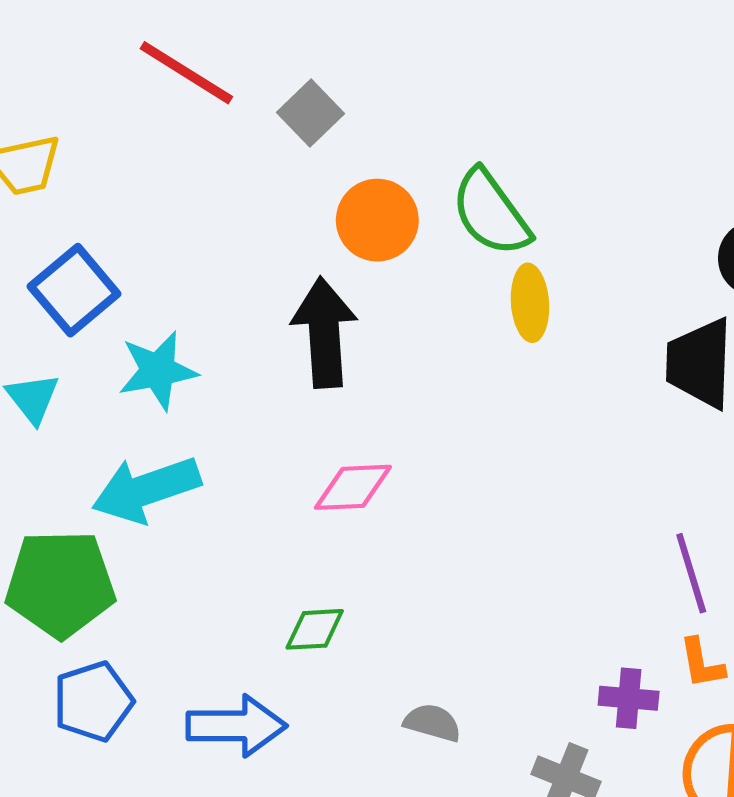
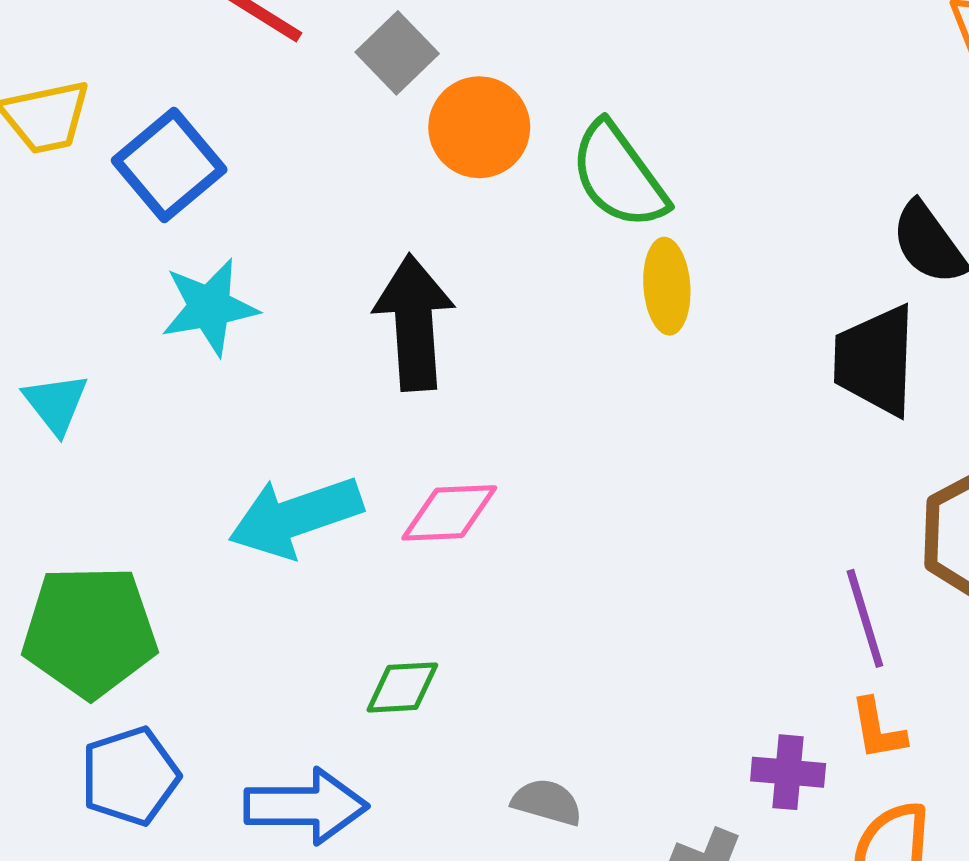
orange circle: (377, 220) -> (479, 127), moved
blue square: (74, 290) -> (169, 165), moved
cyan star: (158, 371) -> (210, 307), moved
cyan arrow: (146, 489) -> (296, 517), moved

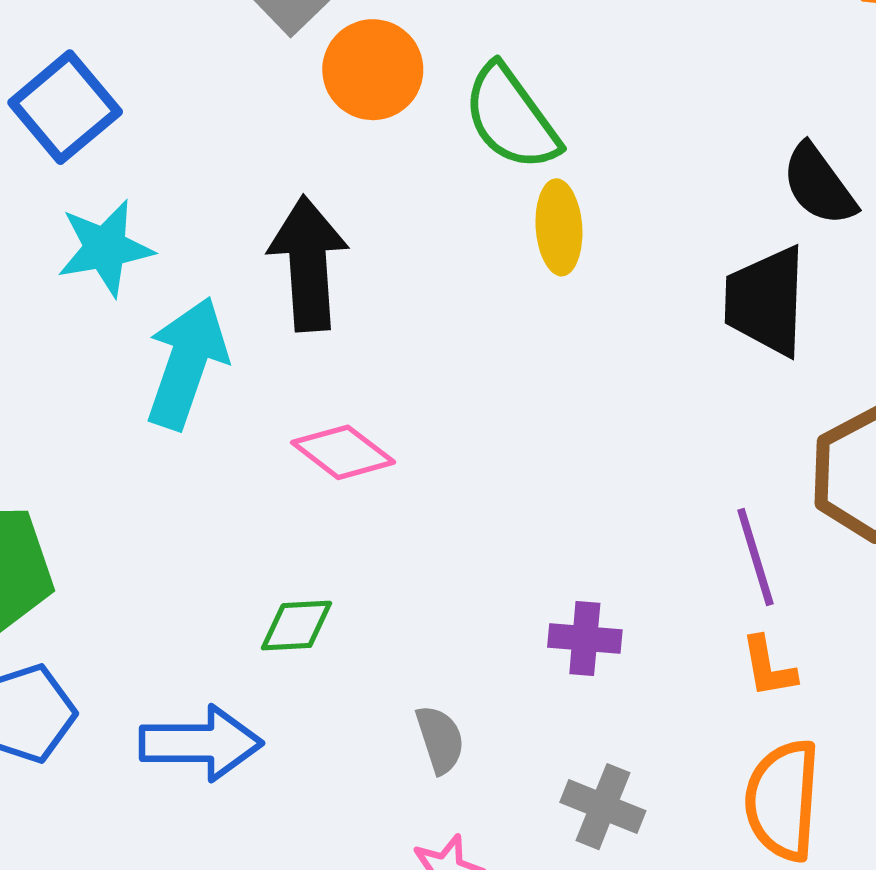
pink diamond: (449, 513) -> (343, 452), turned 40
cyan arrow: (296, 517) -> (187, 363), moved, turned 128
purple cross: (788, 772) -> (585, 638), moved
gray semicircle: (547, 802) -> (440, 739), turned 56

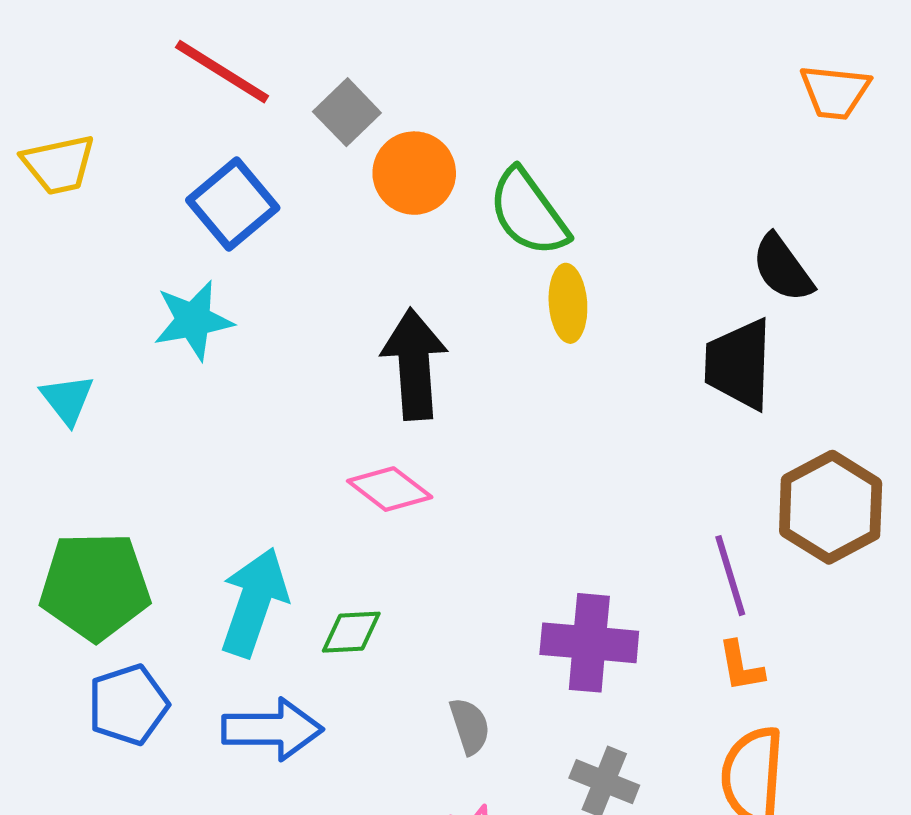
blue square: (65, 107) -> (233, 204), moved
black arrow: (308, 264) -> (414, 364), moved
cyan arrow: (187, 363) -> (254, 602), moved
purple cross: (585, 638) -> (589, 643), size x1.6

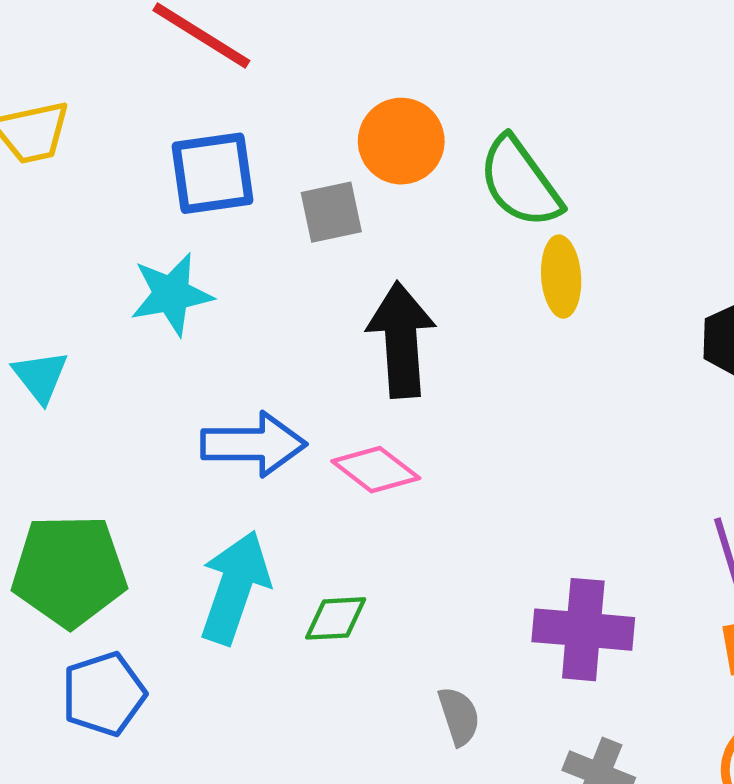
gray square: (347, 112) -> (331, 212), moved, turned 32
blue square: (233, 204) -> (212, 173), turned 32
blue arrow: (272, 729) -> (254, 444), moved

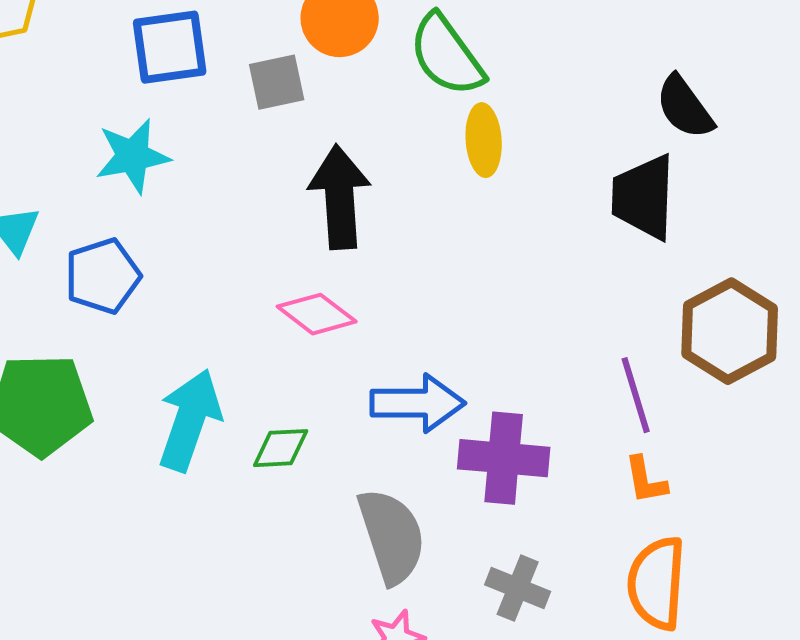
blue arrow: (254, 444) -> (418, 403), moved
blue pentagon: (104, 694) -> (103, 276), moved
gray semicircle: (459, 716) -> (392, 536), size x1.8

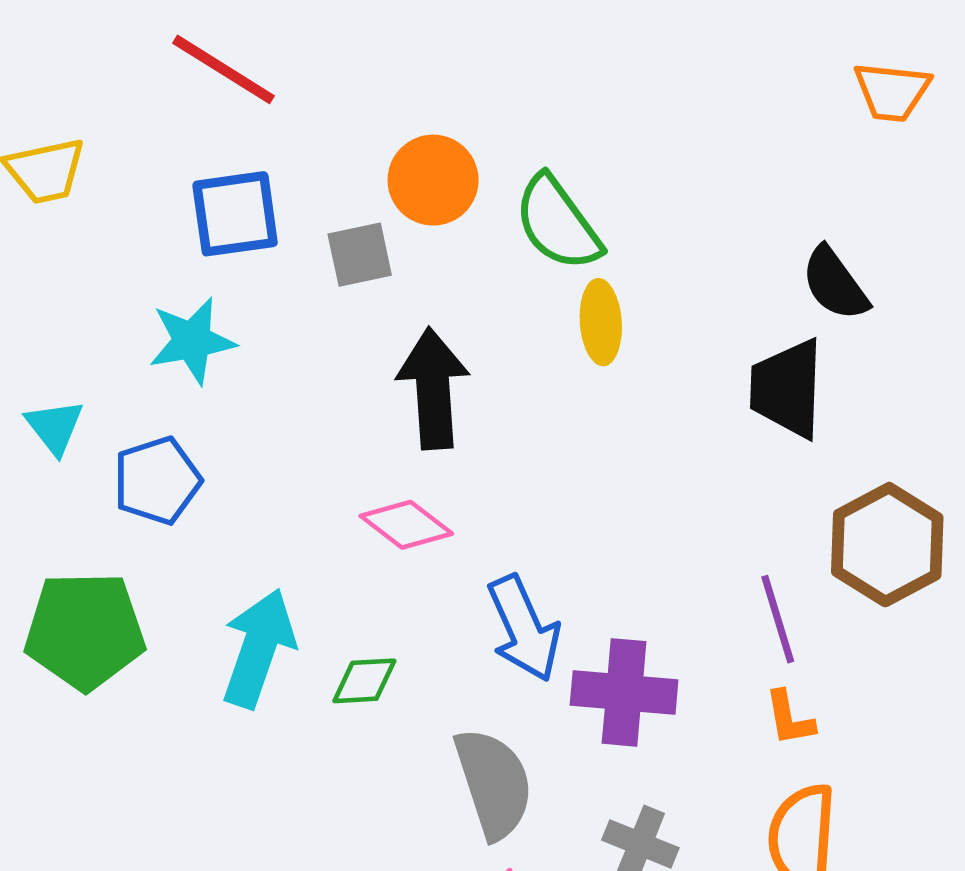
blue arrow: (418, 403) -> (524, 628), turned 66

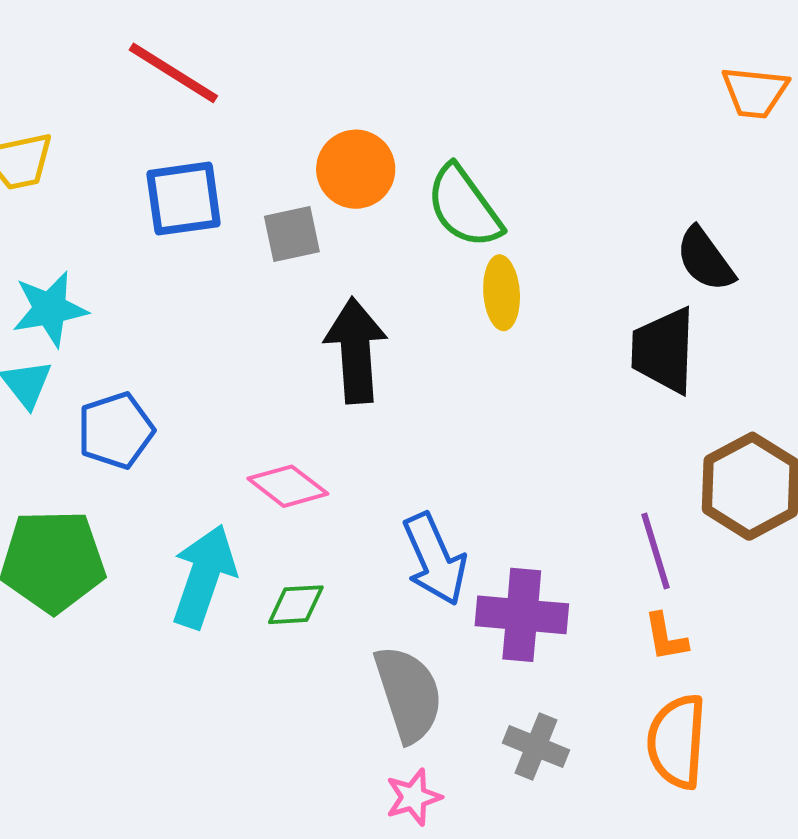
cyan star: (192, 341) -> (50, 309), moved
pink diamond: (406, 525) -> (288, 486), moved

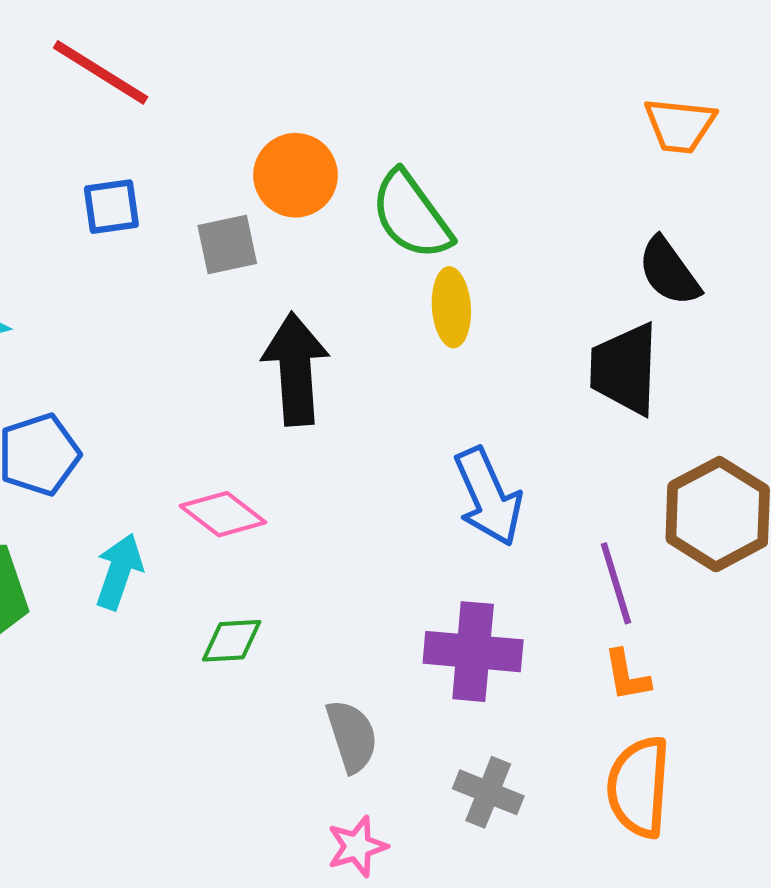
orange trapezoid: (755, 92) -> (680, 125), moved
blue square: (184, 199) -> (111, 207), size x0.7
blue arrow: (435, 559) -> (488, 497), moved
cyan arrow: (204, 576) -> (119, 571), moved, size x0.7
gray semicircle: (408, 694) -> (352, 736), size x0.7

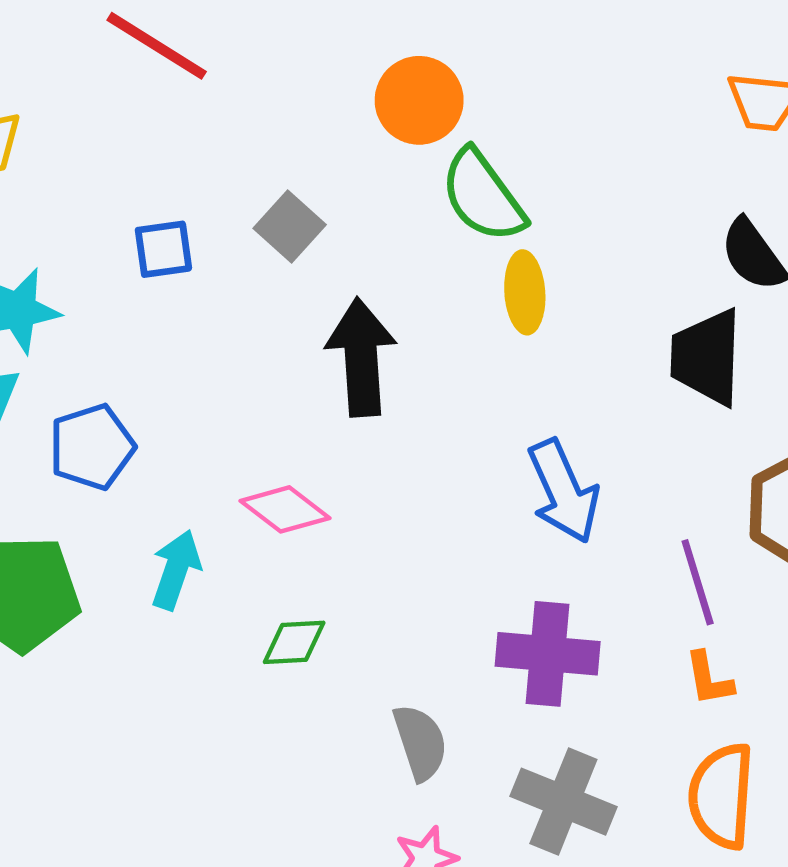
orange circle: (295, 175) -> (419, 100), moved
blue square: (111, 207) -> (163, 249), moved
gray square: (227, 244) -> (290, 226), turned -36
gray cross: (488, 792) -> (563, 802), size x1.4

